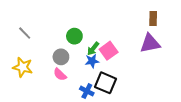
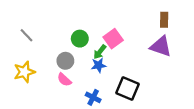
purple triangle: (150, 43) -> (161, 46), turned 30
pink square: (109, 51) -> (113, 39), moved
yellow star: (23, 67) -> (24, 72), turned -30
black square: (106, 83) -> (127, 89), moved

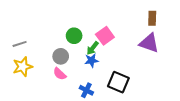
gray line: (27, 35) -> (20, 44), moved, turned -64

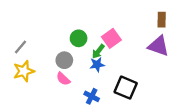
gray line: (20, 44) -> (21, 47), turned -32

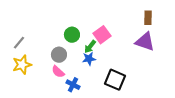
blue cross: (92, 96) -> (73, 85), moved

